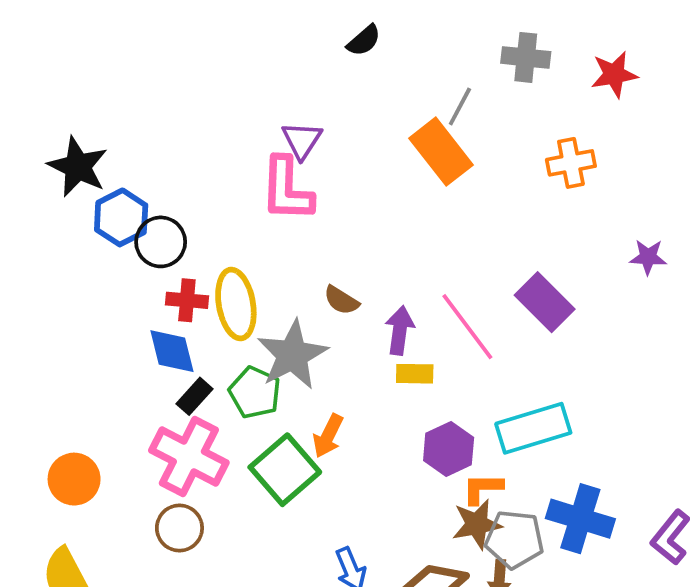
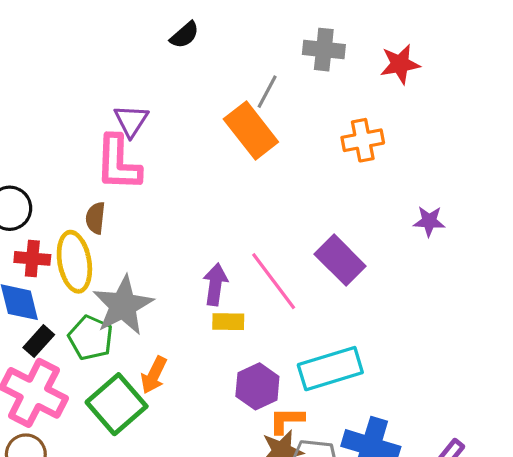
brown semicircle: (341, 300) -> (95, 218), moved, turned 64

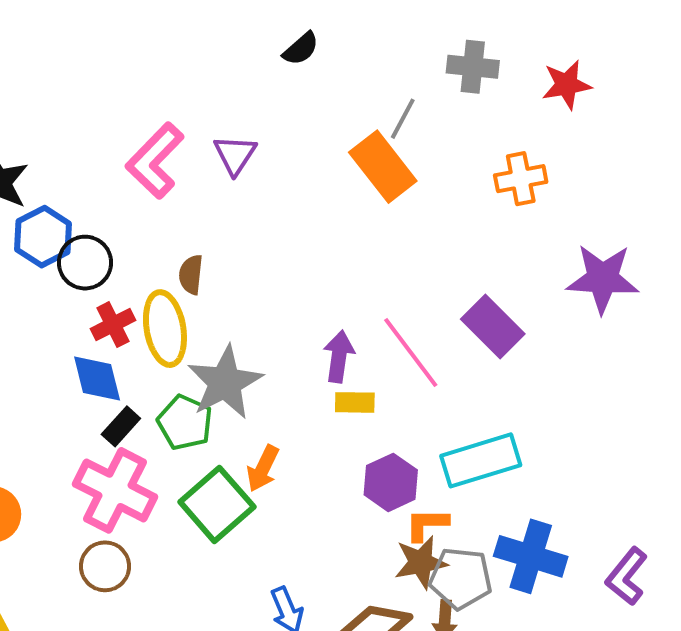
pink L-shape: (118, 163) -> (155, 161), moved, turned 42
purple star: (429, 221) -> (603, 279), size x1.8
red cross: (32, 258) -> (113, 325), turned -32

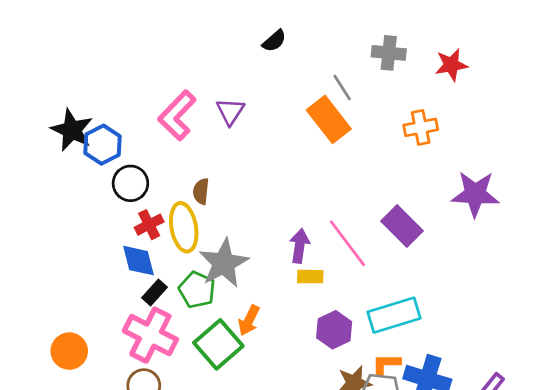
gray line: (403, 119) -> (342, 87), turned -60
blue hexagon: (43, 237) -> (103, 145), moved
orange L-shape: (427, 524) -> (386, 364), moved

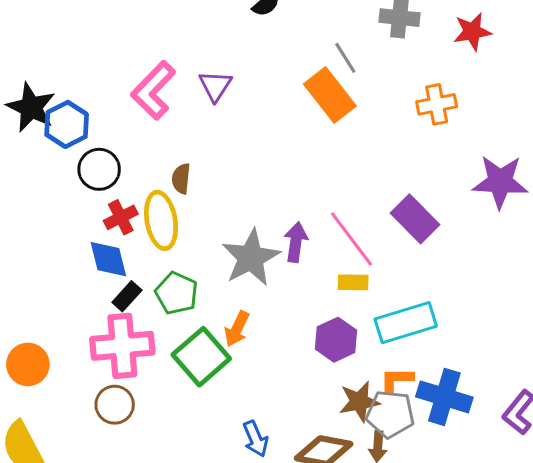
gray star: (224, 263) -> (251, 258), moved
yellow rectangle: (310, 277) -> (353, 282), moved
pink cross: (150, 335) -> (122, 346), turned -32

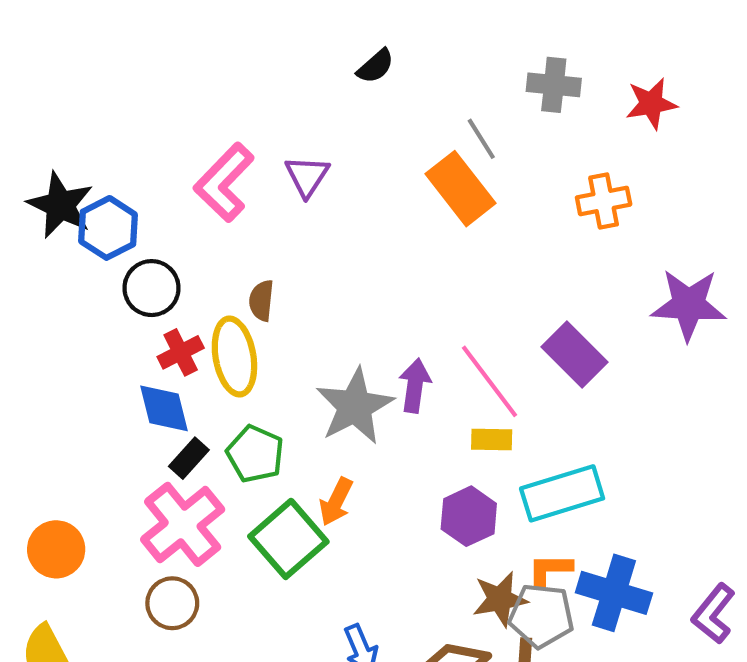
pink cross: (122, 346) -> (183, 524), turned -34

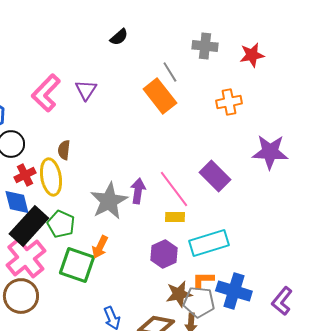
black rectangle: (189, 458) -> (29, 226), size x2.0
green square: (288, 539) -> (77, 265), turned -30
brown circle: (172, 603) -> (21, 296), size x1.4

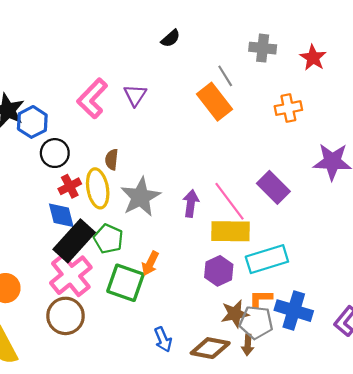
red star: (252, 55) -> (313, 58), turned -30
gray star: (109, 201) -> (141, 197), moved
yellow rectangle: (175, 217) -> (231, 231), size x1.8

